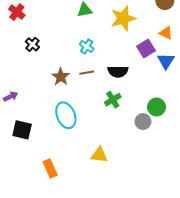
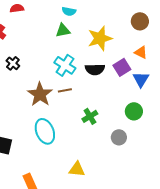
cyan cross: (87, 46) -> (65, 65), size x1.5
black semicircle: (118, 72) -> (95, 69), moved
brown star: (61, 77) -> (40, 94), size x1.4
green circle: (157, 107) -> (134, 111), moved

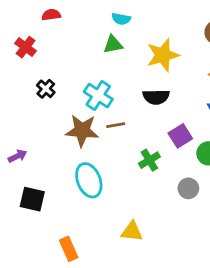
cyan cross: (65, 65) -> (98, 96), moved
purple square: (122, 67) -> (180, 136), moved
brown star: (40, 94) -> (82, 131), turned -30

